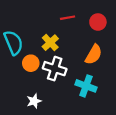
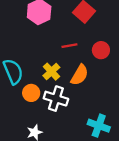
orange semicircle: (94, 55) -> (80, 75), moved
cyan cross: (86, 86) -> (99, 126), moved

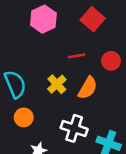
orange circle: (31, 93) -> (24, 117), moved
white cross: (56, 99) -> (74, 128), moved

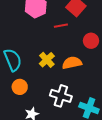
red line: (77, 56) -> (61, 26), moved
orange semicircle: (88, 88) -> (72, 63), turned -132

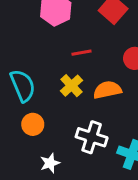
red line: (61, 26) -> (82, 53), moved

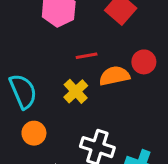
orange semicircle: (107, 90) -> (114, 76), moved

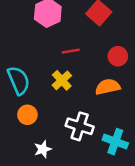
orange semicircle: (114, 76) -> (108, 87), moved

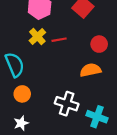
yellow cross: (62, 80) -> (37, 36), moved
white star: (43, 149) -> (21, 123), moved

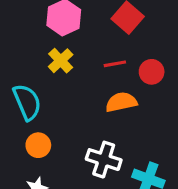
red line: (59, 40) -> (115, 64), moved
orange semicircle: (90, 70) -> (121, 102), moved

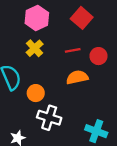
orange circle: (38, 145) -> (36, 93), moved
white cross: (104, 160) -> (49, 118), moved

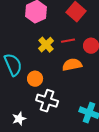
yellow cross: (35, 48) -> (46, 45), moved

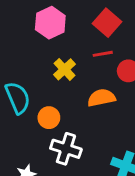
red line: (68, 41) -> (103, 54), moved

